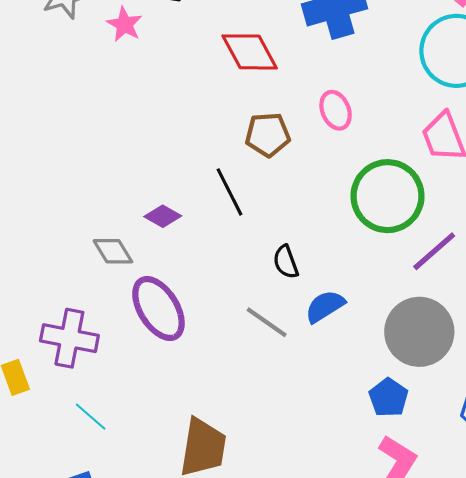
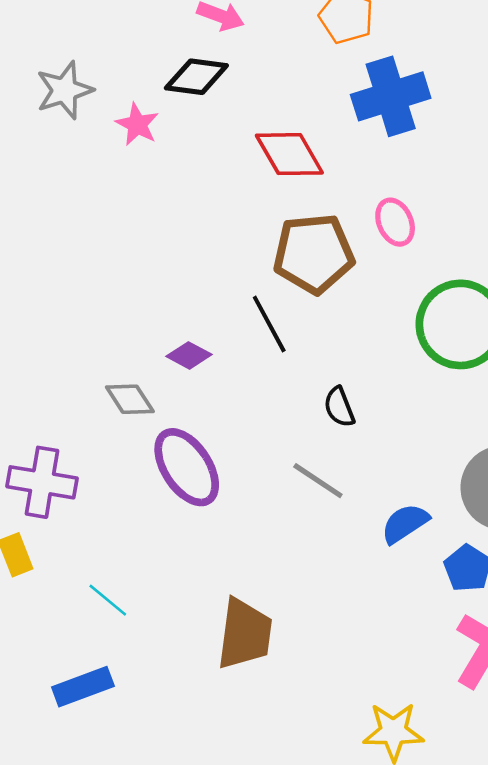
brown pentagon: (268, 135) -> (314, 254), size x1.5
blue semicircle: (325, 306) -> (405, 523), moved
purple cross: (69, 338) -> (42, 482), moved

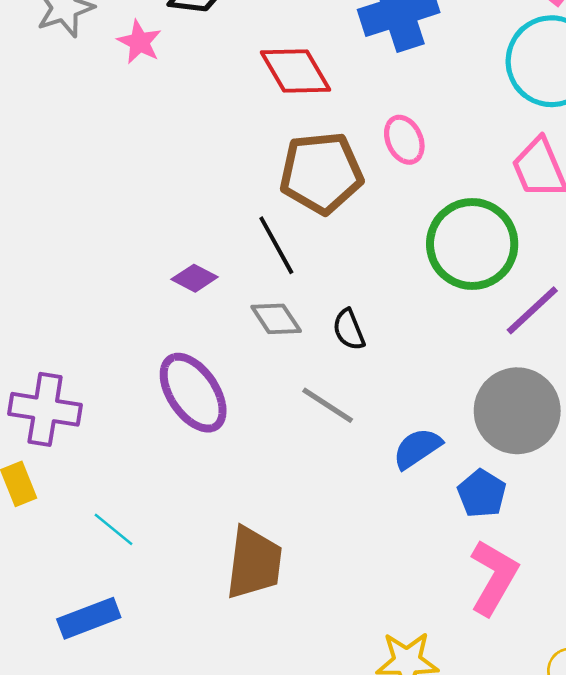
gray diamond: (130, 399) -> (276, 319), moved

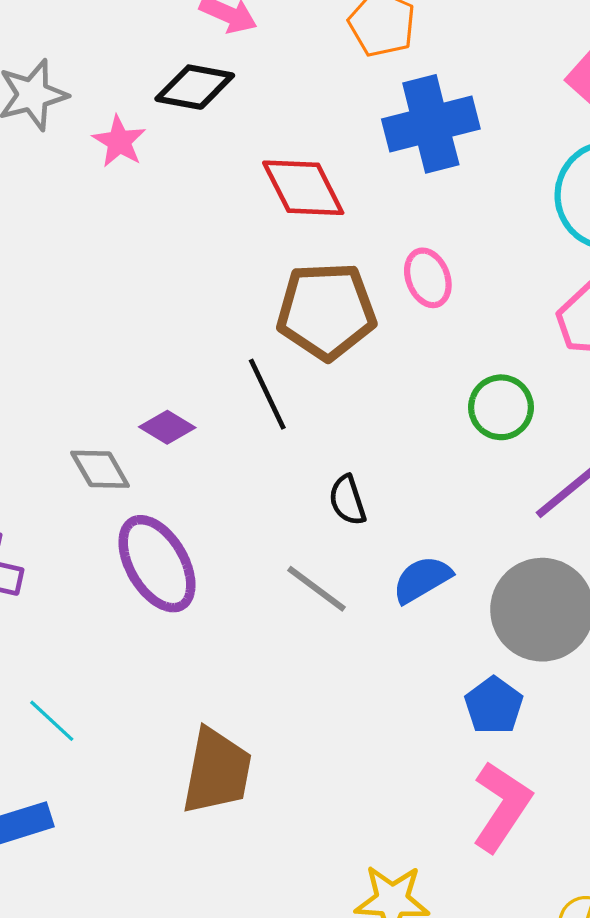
green circle: (472, 244) -> (501, 407), size x0.6
gray diamond: (276, 319) -> (100, 469), moved
blue semicircle: (417, 448) -> (422, 579), moved

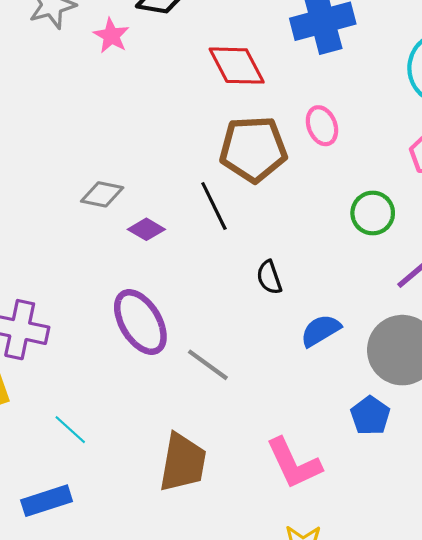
gray diamond: (100, 469) -> (102, 194), moved, turned -48
gray line: (316, 589) -> (208, 365), moved
pink L-shape: (502, 806) -> (294, 463), moved, turned 122

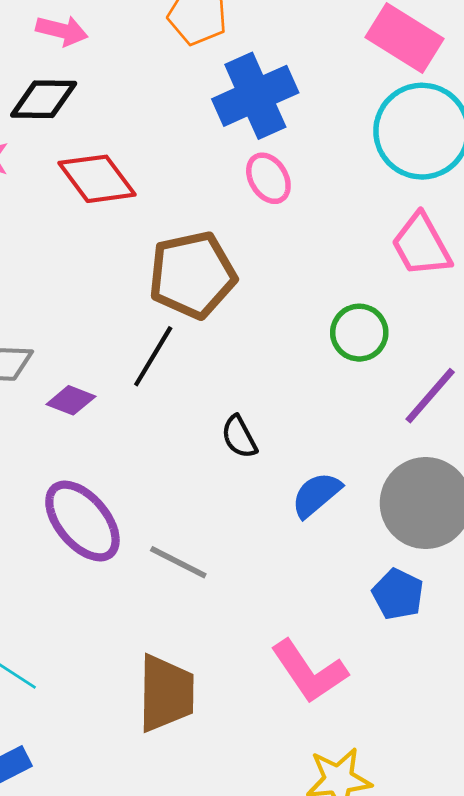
red diamond: (237, 66) -> (97, 179), moved
pink ellipse: (322, 126) -> (268, 178), moved
black line: (214, 206) -> (153, 356), turned 66

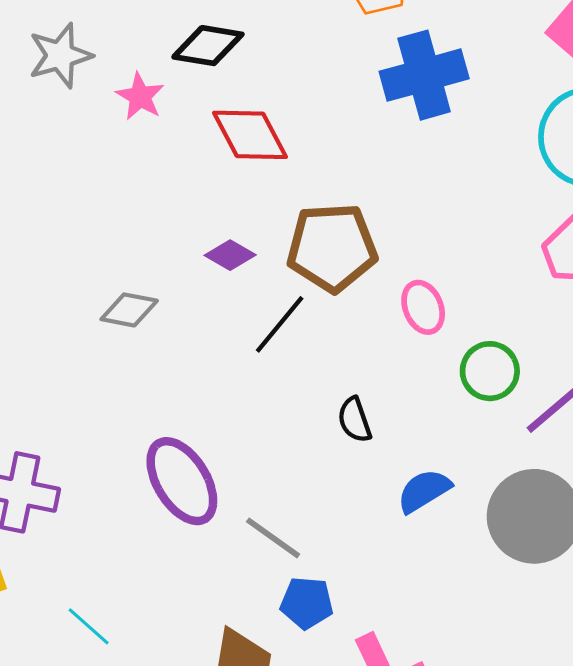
pink ellipse: (268, 178) -> (423, 307), moved
green circle: (359, 333) -> (490, 371), moved
purple diamond: (71, 400) -> (230, 255), moved
blue pentagon: (398, 594) -> (307, 603), moved, turned -30

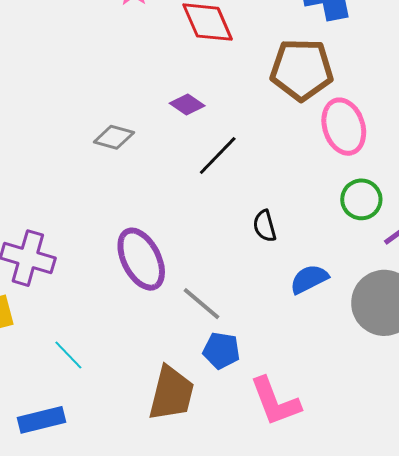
brown pentagon: (332, 248) -> (302, 70), moved
pink ellipse: (423, 307) -> (344, 127), moved, size x1.5

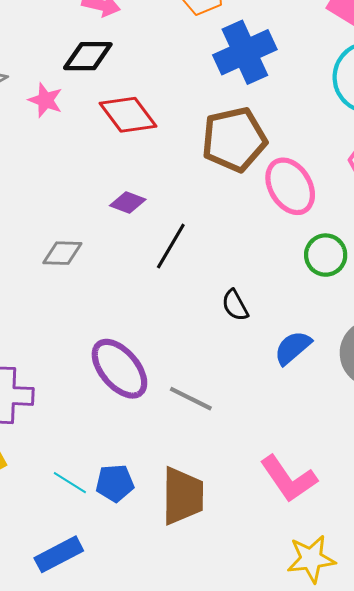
blue pentagon: (221, 351) -> (115, 483), moved

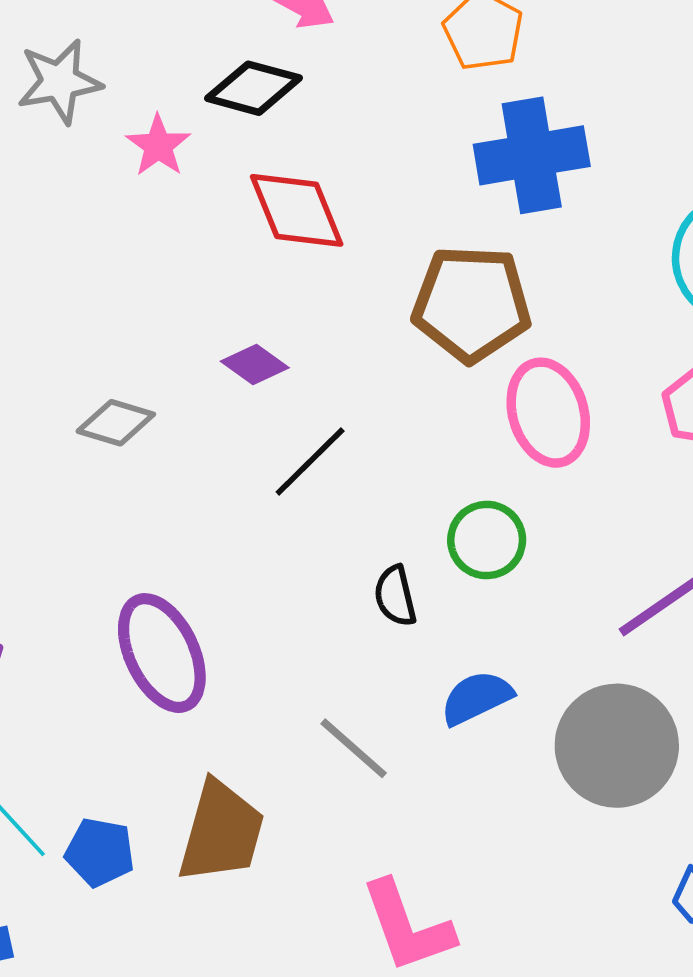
green circle: (326, 255) -> (487, 540), moved
gray line: (191, 399) -> (354, 748), moved
brown trapezoid: (183, 496) -> (221, 832), moved

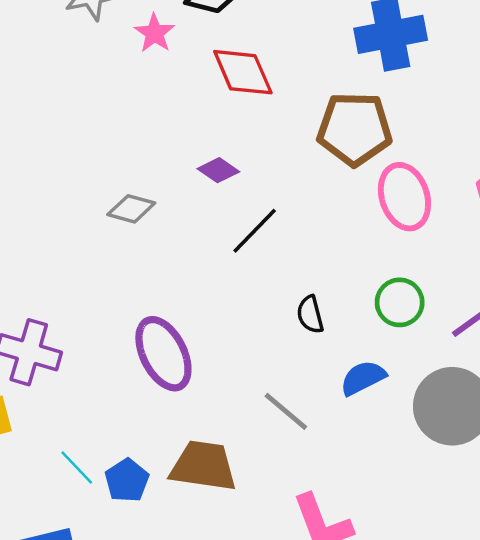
green circle: (487, 540) -> (400, 302), moved
brown trapezoid: (221, 832) -> (203, 466), turned -96
blue pentagon: (100, 852) -> (127, 480), turned 30

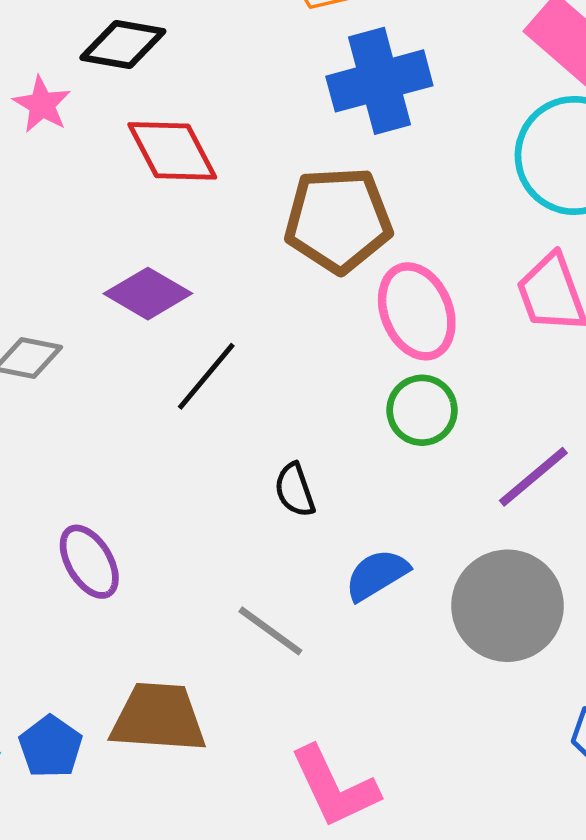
purple diamond: (218, 170) -> (148, 294), size x1.4
green circle: (400, 302) -> (422, 410), moved
purple ellipse: (163, 354) -> (89, 562), size x0.7

